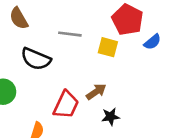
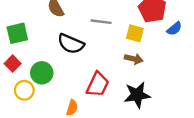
brown arrow: (96, 92) -> (134, 59), moved, turned 48
black star: (111, 117) -> (137, 95), size x1.6

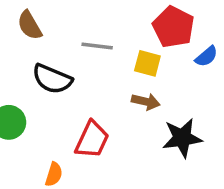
black star: (137, 95) -> (182, 138), moved

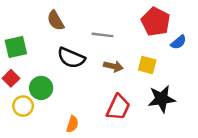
yellow square: (147, 63) -> (147, 65), moved
brown arrow: (146, 102) -> (113, 66), moved
red trapezoid: (92, 140) -> (118, 107), moved

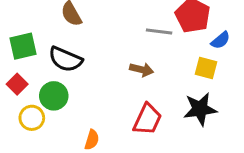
gray line: (103, 35) -> (159, 31), moved
black semicircle: (71, 58) -> (65, 59), moved
yellow square: (147, 65) -> (206, 68), moved

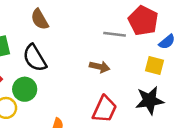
black semicircle: (65, 59) -> (35, 58), turned 36

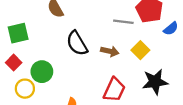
black semicircle: (35, 58) -> (77, 43), moved
yellow square: (154, 65) -> (140, 50), moved, turned 30

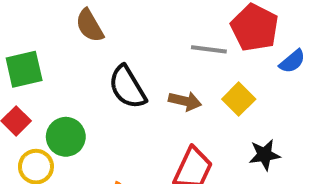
black star: (155, 82) -> (264, 155), size x0.7

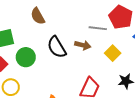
brown arrow: (185, 101) -> (83, 45), moved
green circle: (66, 137) -> (26, 57), moved

